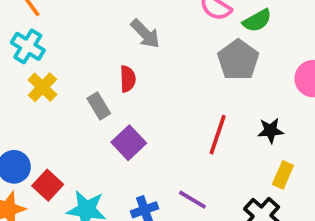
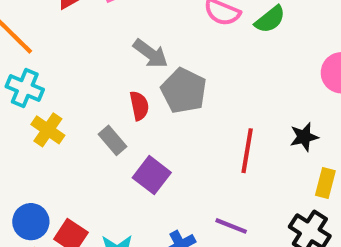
gray pentagon: (238, 60) -> (184, 91), moved

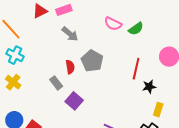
gray arrow: (150, 54) -> (70, 34), moved
yellow cross: (48, 130) -> (13, 82), moved
red line: (247, 151) -> (136, 69), moved

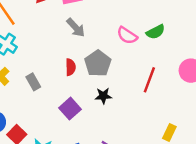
pink semicircle: (113, 24) -> (127, 35), moved
gray rectangle: (56, 83) -> (33, 82), moved
black star: (149, 87) -> (103, 96), moved

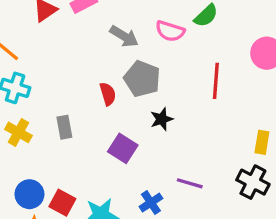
gray arrow: (76, 28) -> (124, 36), moved
gray rectangle: (33, 82) -> (64, 127), turned 35

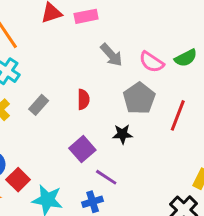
gray pentagon: (142, 79) -> (139, 98), moved
gray rectangle: (64, 127) -> (39, 105), moved, turned 36
purple line: (190, 183) -> (106, 177), moved

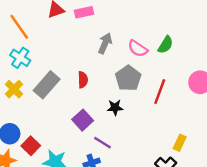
gray arrow: (111, 55) -> (105, 43), turned -114
green semicircle: (186, 58) -> (166, 45), turned -30
gray rectangle: (39, 105) -> (47, 85), size x1.6

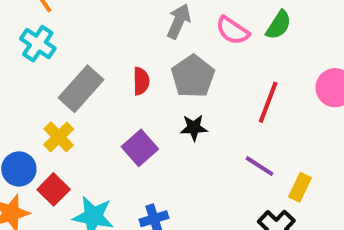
gray pentagon: (128, 78) -> (193, 76), moved
yellow cross: (14, 89) -> (59, 137), moved
purple line: (102, 143) -> (259, 166), moved

